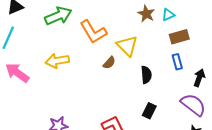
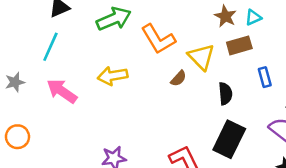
brown rectangle: (179, 37) -> (239, 45), moved
black rectangle: (149, 111) -> (229, 139), size x1.8

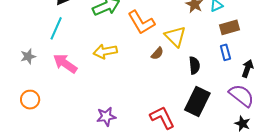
brown rectangle: (239, 45) -> (229, 27), moved

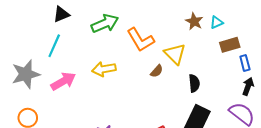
blue rectangle: (225, 52) -> (245, 63), moved
gray star: (28, 56) -> (26, 74), size x1.8
pink arrow: (65, 63) -> (63, 81), turned 115

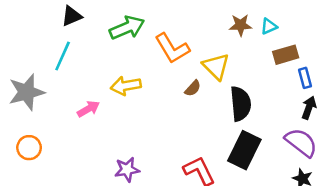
brown star: (194, 21) -> (241, 25), turned -30
pink arrow: (63, 81) -> (88, 109), moved, size x0.7
black semicircle: (194, 83) -> (241, 104), size x1.5

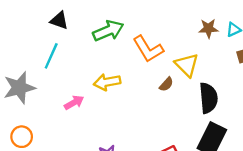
black triangle: (72, 16) -> (59, 21), turned 42

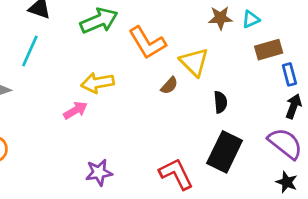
black semicircle: (208, 98) -> (220, 102), size x0.6
pink arrow: (74, 103) -> (75, 110), moved

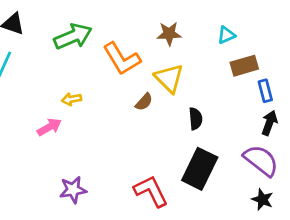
brown star: (220, 18) -> (169, 34), moved
yellow arrow: (98, 83) -> (72, 99), size x0.6

